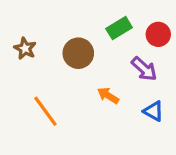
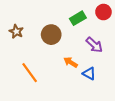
red circle: (158, 34) -> (103, 12), moved
blue triangle: (154, 111) -> (89, 74), moved

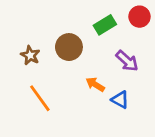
brown star: (16, 32) -> (30, 55), moved

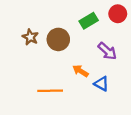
brown star: (30, 55) -> (30, 37), moved
orange line: (40, 98) -> (50, 91), moved, turned -55

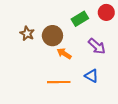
orange arrow: (80, 71) -> (64, 54), moved
orange line: (50, 91) -> (59, 82), moved

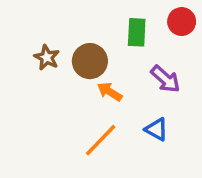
green rectangle: (80, 19) -> (137, 32), turned -56
orange line: (59, 82) -> (101, 140), turned -45

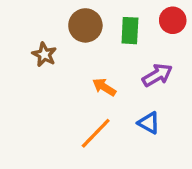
brown circle: (90, 61) -> (85, 25), moved
purple arrow: (165, 79) -> (157, 75), turned -72

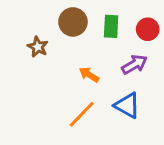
red circle: (173, 20) -> (148, 29), moved
blue triangle: (149, 123) -> (127, 105), size x1.4

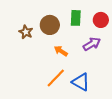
brown circle: (73, 22) -> (50, 25), moved
blue triangle: (127, 105) -> (81, 82), moved

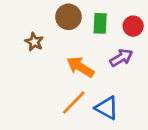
brown circle: (50, 25) -> (68, 17), moved
orange arrow: (61, 51) -> (80, 67), size x1.5

